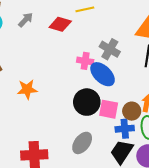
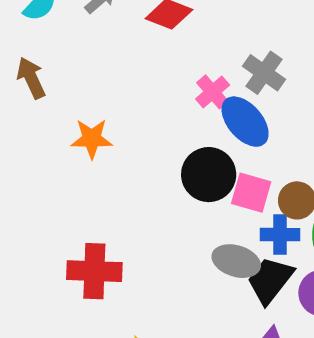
pink cross: (85, 61) -> (213, 92), turned 35
gray ellipse: (82, 143) -> (236, 261), moved, turned 65

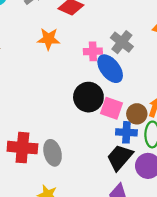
pink cross: (213, 92) -> (93, 51), turned 36
orange star: (92, 139) -> (49, 39), moved
gray ellipse: (236, 261) -> (53, 153), moved, turned 55

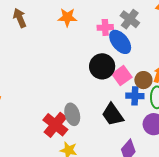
pink square: (112, 108) -> (122, 76), turned 36
red cross: (22, 148) -> (55, 125), moved, turned 35
black trapezoid: (120, 157) -> (113, 115), moved, turned -75

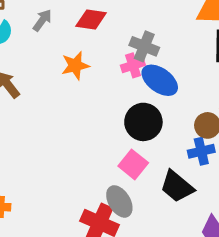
gray cross: (130, 19) -> (144, 46), moved
pink square: (122, 76) -> (133, 164), moved

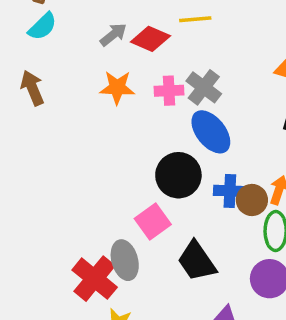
gray arrow: (42, 20) -> (113, 35), moved
pink cross: (133, 65) -> (169, 91), moved
blue cross: (201, 151) -> (230, 191), moved

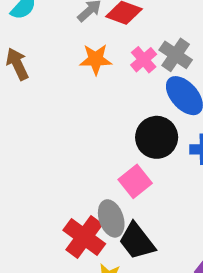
pink cross: (169, 91) -> (144, 60), turned -35
black trapezoid: (197, 261) -> (137, 241), moved

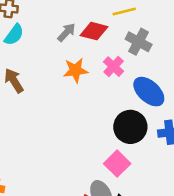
gray cross: (176, 55) -> (139, 42), moved

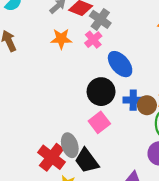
gray cross: (139, 42) -> (100, 19), moved
pink square: (117, 164) -> (99, 122), moved

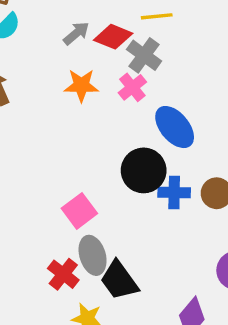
blue cross: (133, 100) -> (174, 193), moved
pink square: (99, 122) -> (79, 211), moved
red cross: (52, 157) -> (63, 274), size x0.7

